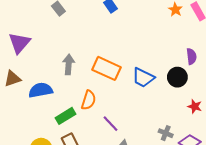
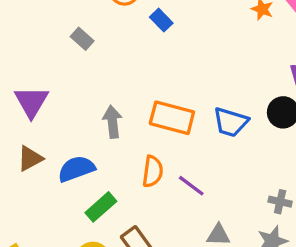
green rectangle: (65, 116) -> (101, 207), moved
purple line: (110, 124) -> (191, 186), moved

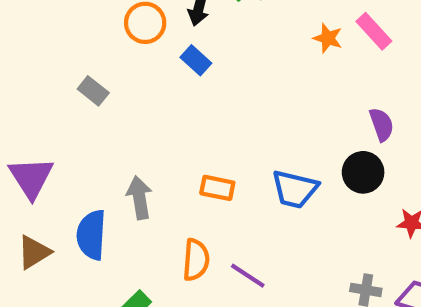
orange rectangle: (172, 118) -> (217, 188), size x0.6
blue semicircle: (76, 169) -> (91, 235), moved, turned -63

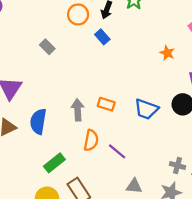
orange star: (328, 38) -> (167, 53), moved
gray arrow: (139, 198) -> (78, 110), moved

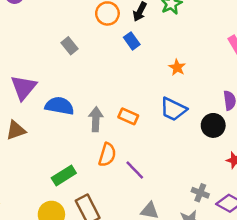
orange star: (167, 53) -> (177, 67), moved
blue trapezoid: (146, 109) -> (173, 109), moved
blue semicircle: (38, 121) -> (60, 106), moved, turned 85

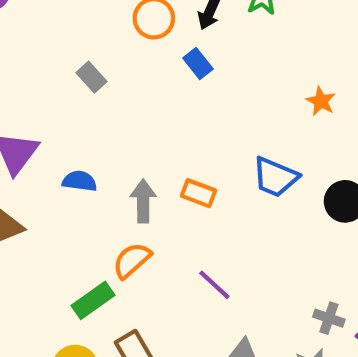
orange star: (177, 67) -> (321, 101), moved
blue semicircle: (60, 106) -> (80, 181), size x0.7
orange semicircle: (107, 155) -> (132, 260), moved, turned -145

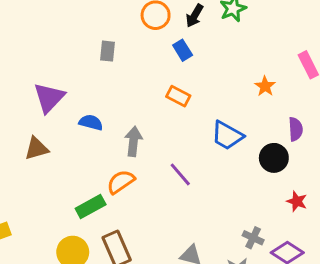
gray rectangle: (91, 77) -> (107, 51), turned 42
orange rectangle: (199, 193) -> (178, 96), moved
purple line: (214, 285) -> (180, 174), moved

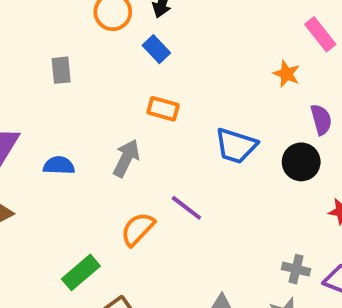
orange star: (265, 86) -> (286, 74), moved
gray arrow: (133, 141) -> (126, 158), moved, turned 32
orange semicircle: (121, 182) -> (138, 229), moved

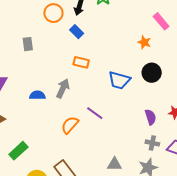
purple semicircle: (321, 120) -> (150, 117), moved
black circle: (301, 162) -> (152, 73), moved
blue semicircle: (59, 165) -> (37, 95), moved
green rectangle: (81, 272) -> (18, 151), moved

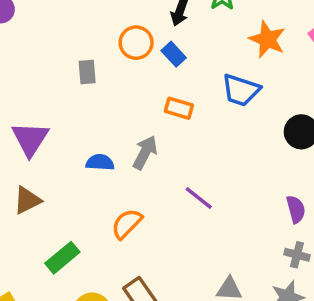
orange circle: (53, 13) -> (136, 43), moved
orange star: (144, 42) -> (267, 39), moved, size x1.5
blue trapezoid: (119, 80) -> (241, 90), moved
orange semicircle: (70, 125) -> (127, 224), moved

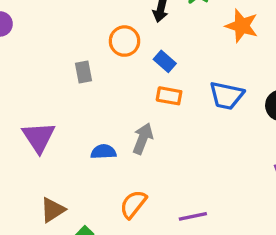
blue rectangle: (174, 54) -> (165, 61), moved
blue trapezoid: (241, 90) -> (227, 96), moved
purple line: (199, 198) -> (193, 216), moved, turned -44
brown triangle: (27, 200) -> (53, 210), moved

